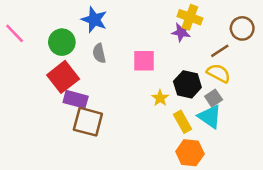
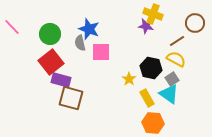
blue star: (94, 20) -> (89, 29), moved
pink square: (144, 61) -> (101, 52), moved

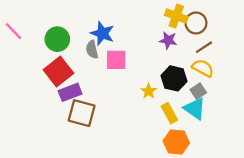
brown circle: (195, 23) -> (196, 23), moved
purple star: (146, 26) -> (168, 40), moved
purple rectangle: (61, 80) -> (70, 92), turned -36

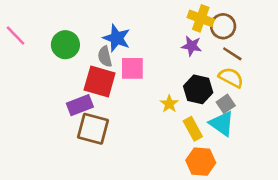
brown line: (204, 47) -> (232, 54), turned 66
red square: (58, 71) -> (100, 81), moved, turned -36

